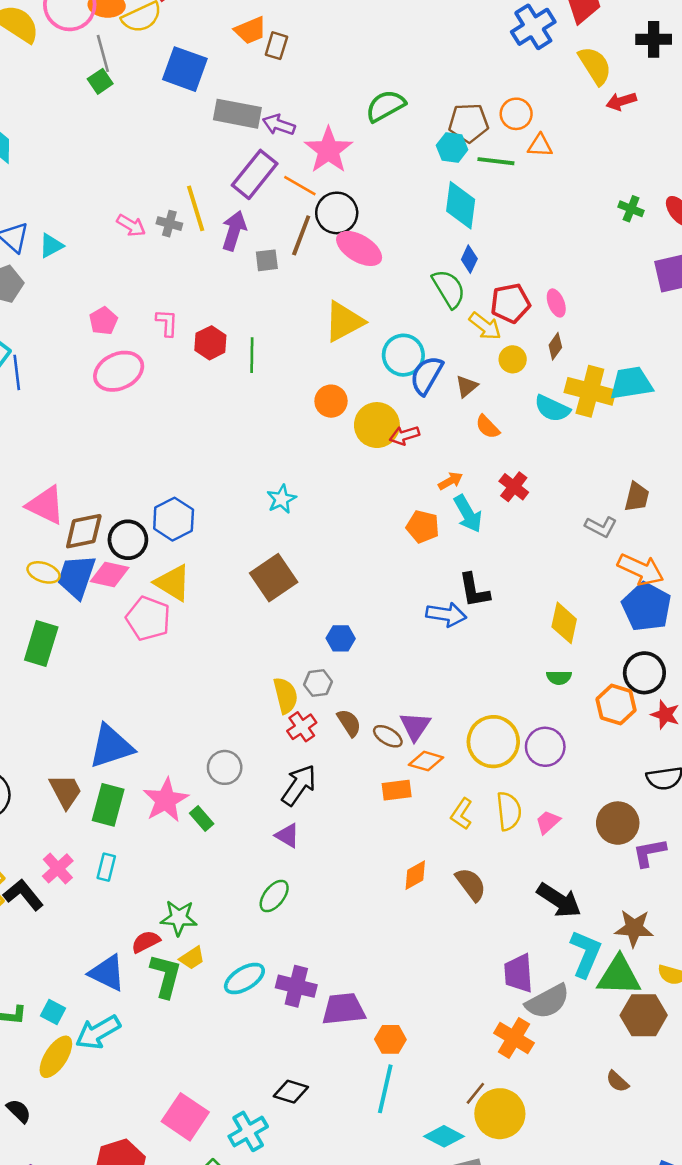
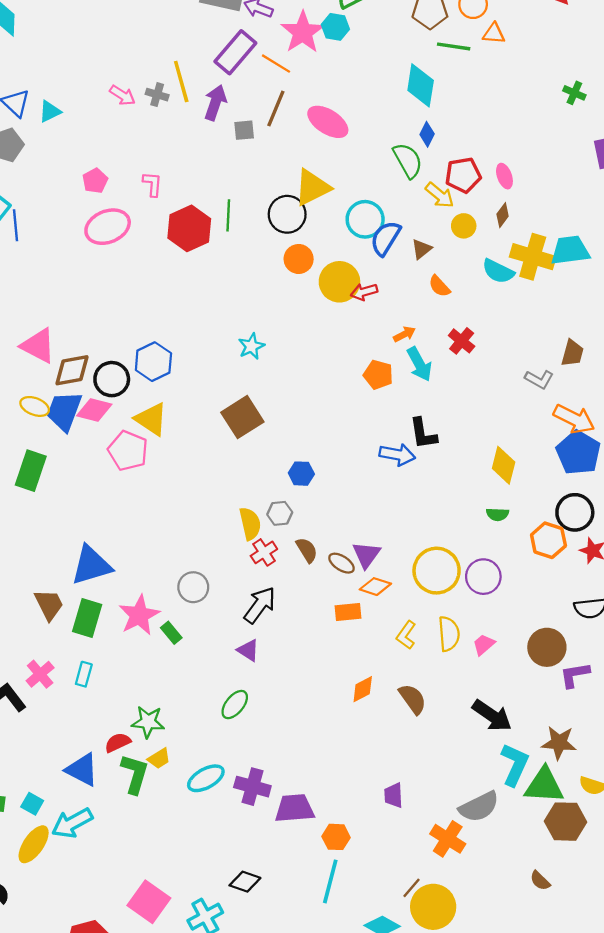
cyan hexagon: (452, 147) -> (335, 27), moved
black circle: (337, 213) -> (287, 214), moved
red hexagon: (210, 343) -> (189, 228), moved, size x1.5
purple trapezoid: (518, 973) -> (394, 795), moved, size x0.7

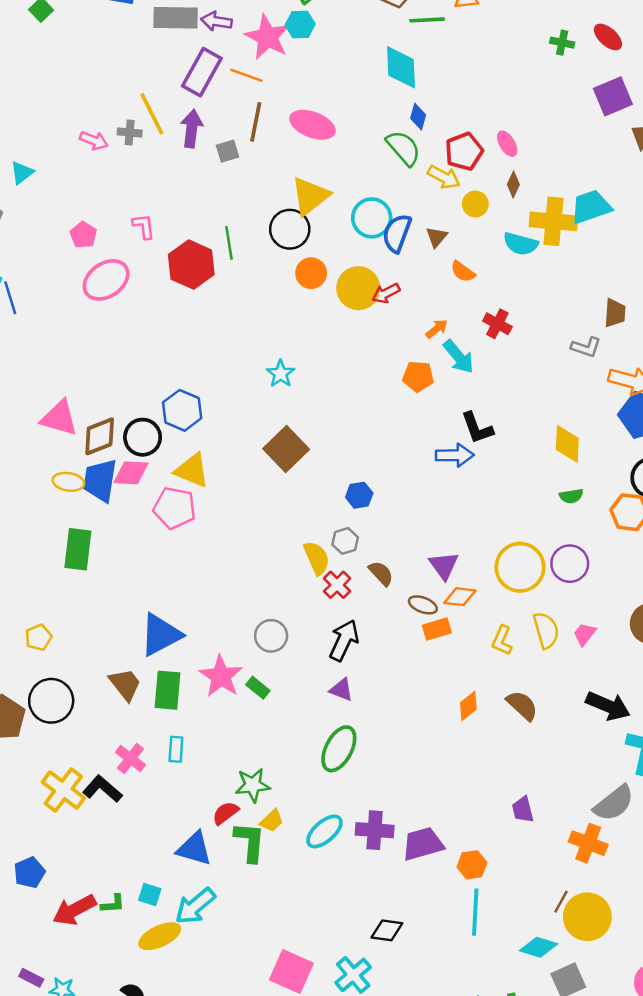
brown ellipse: (341, 563) -> (423, 605), moved
green ellipse: (235, 705) -> (339, 749), size x1.4
yellow ellipse: (34, 844) -> (160, 936), turned 42

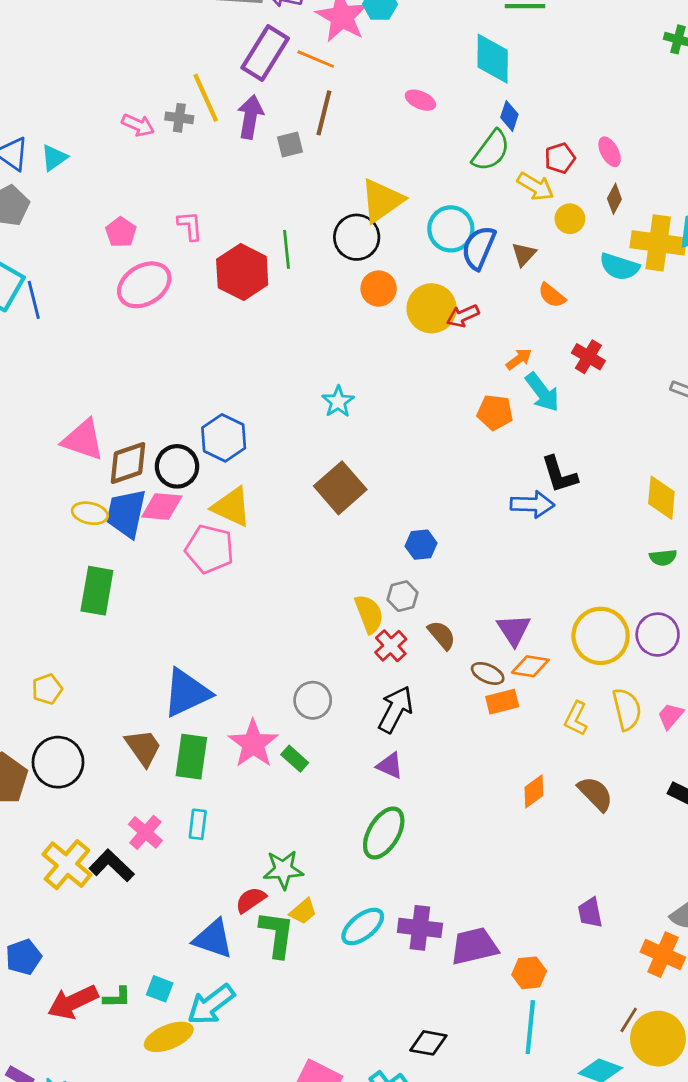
pink ellipse: (312, 125) -> (420, 100), moved, size x0.6
green semicircle: (404, 148) -> (491, 151), turned 75
red pentagon: (464, 151) -> (560, 158), size x0.7

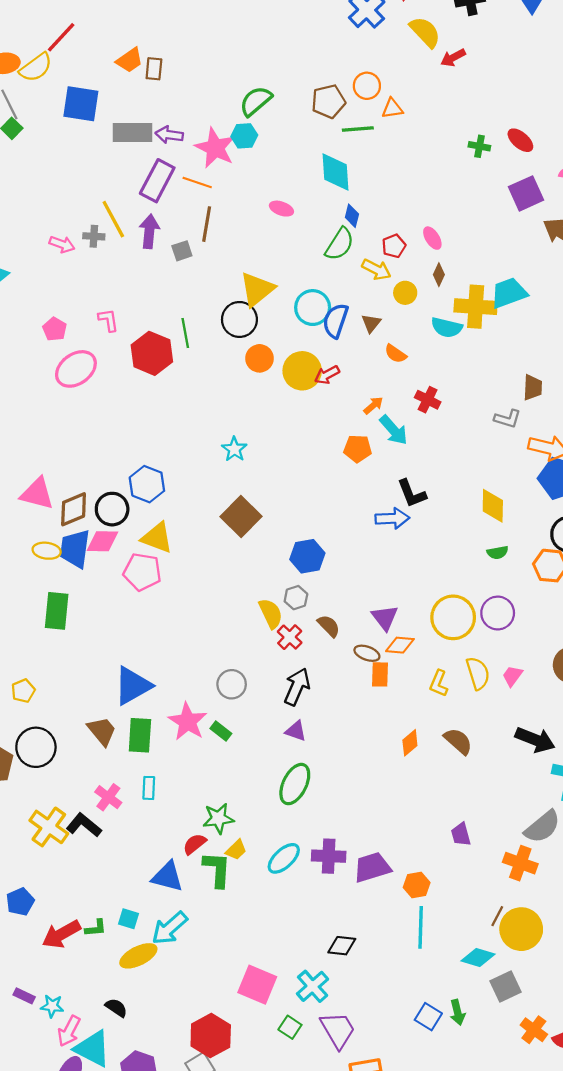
blue hexagon: (421, 545) -> (307, 556), size x1.4
orange rectangle: (502, 702) -> (380, 674), turned -70

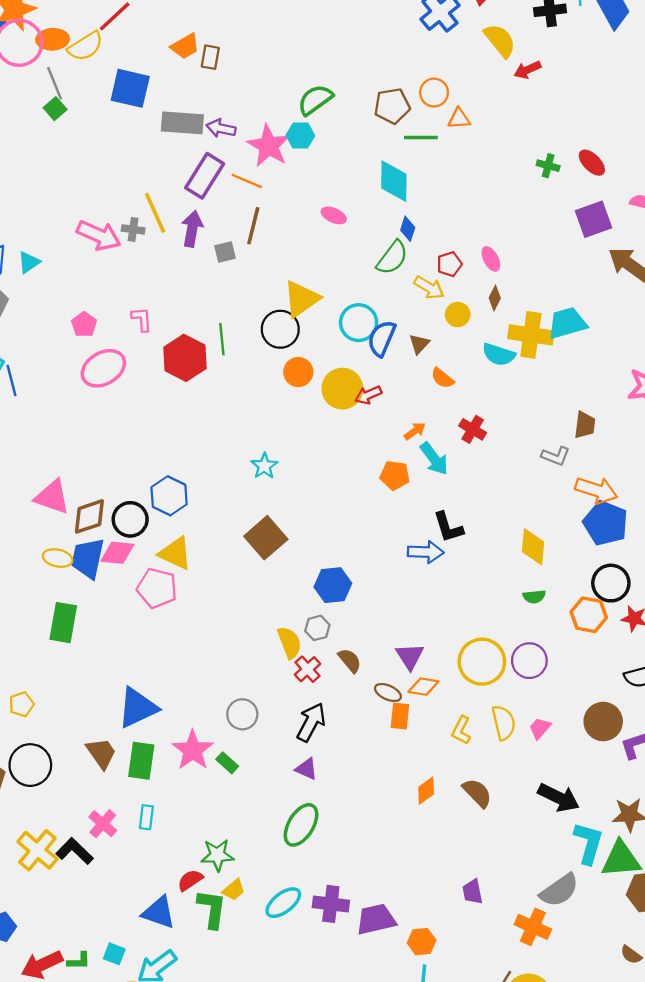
pink arrow: (62, 244) -> (99, 235), size x1.6

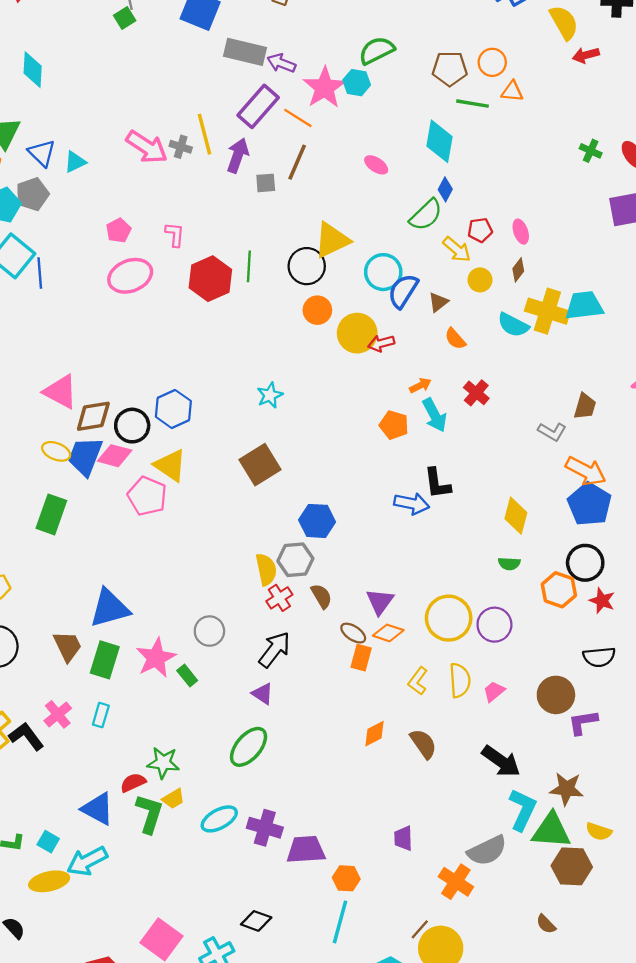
gray hexagon: (317, 628) -> (295, 560), size x1.4

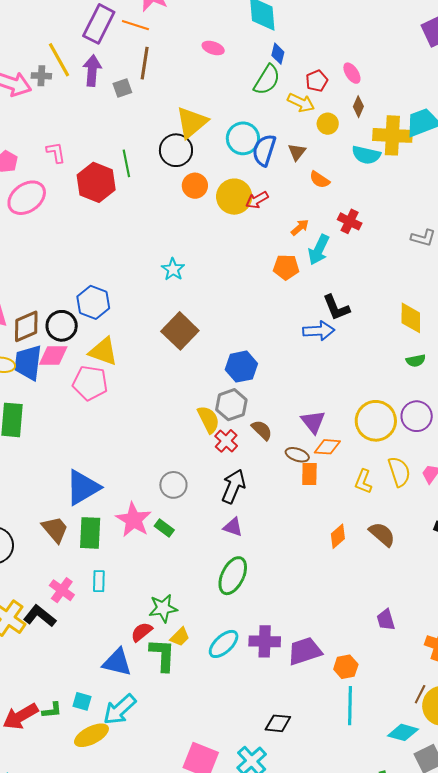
cyan arrow: (435, 415) -> (319, 250), turned 68

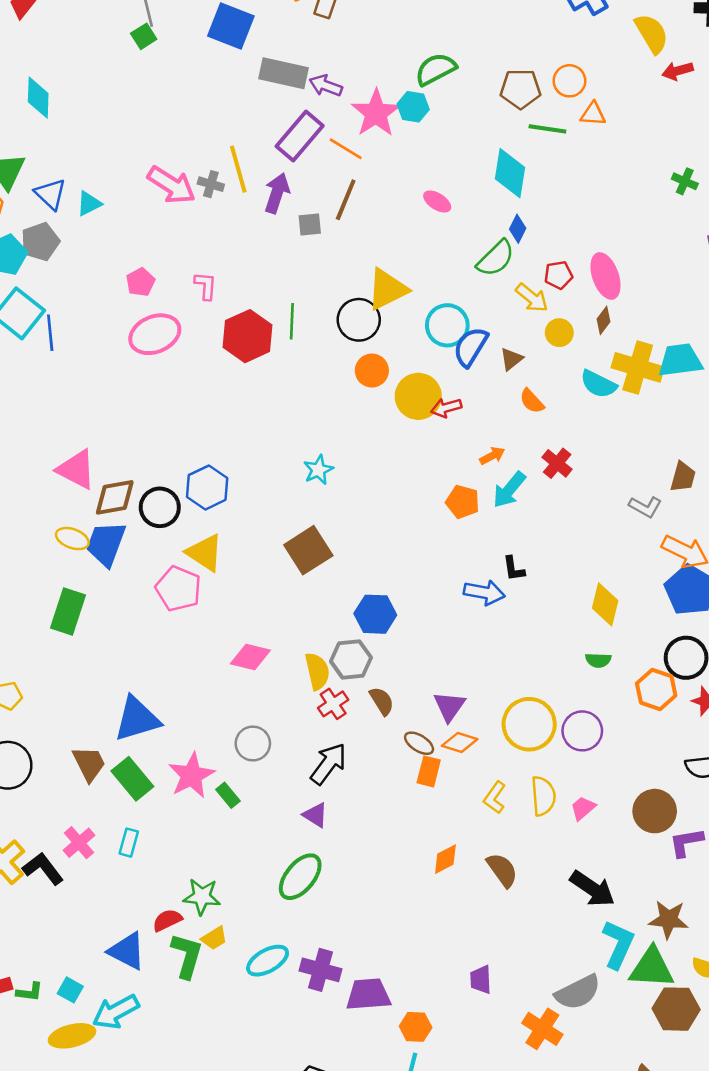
pink ellipse: (352, 73) -> (606, 276), size x1.6
black L-shape: (336, 308) -> (514, 569), size x0.7
pink diamond: (53, 356) -> (250, 657), moved
green rectangle: (90, 533) -> (132, 779), turned -56

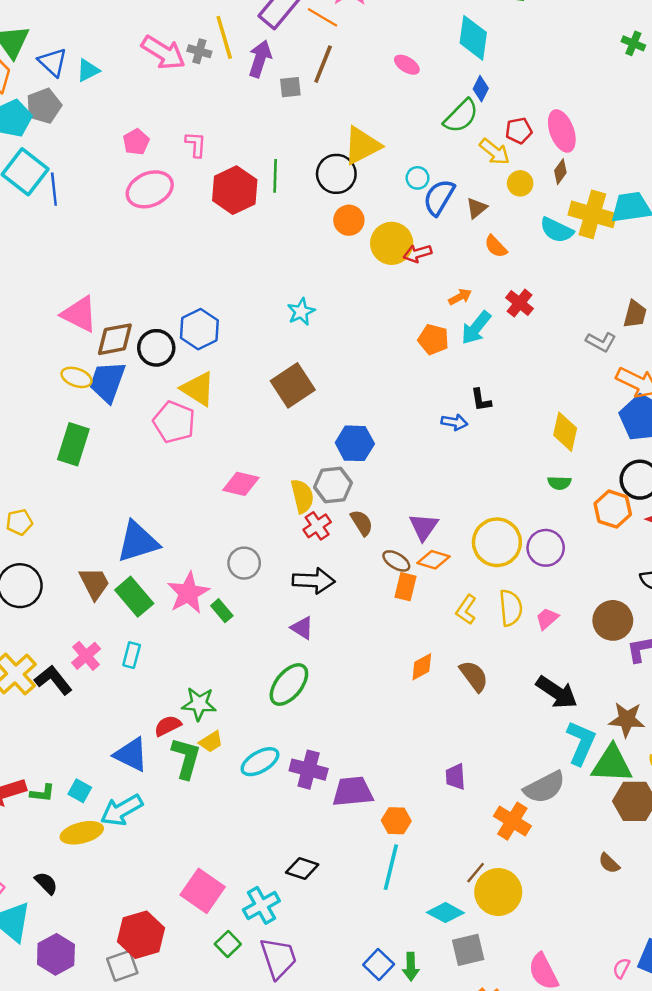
cyan circle: (447, 325) -> (417, 178), size x0.6
blue arrow: (484, 593) -> (454, 422), size x0.7
black arrow: (328, 764) -> (314, 581), turned 57

